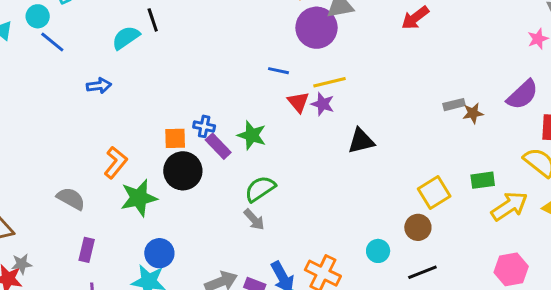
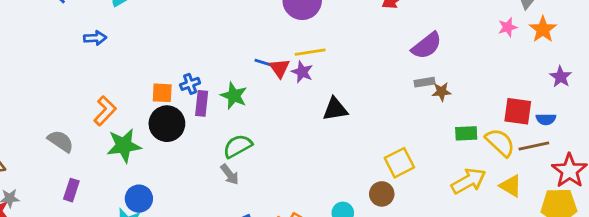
blue line: (279, 71) -> (264, 63), moved
purple semicircle: (522, 95) -> (427, 46), moved
blue cross: (204, 126) -> (190, 84), turned -36
purple rectangle: (218, 146) -> (202, 103), turned 45
green rectangle: (483, 180) -> (466, 133), moved

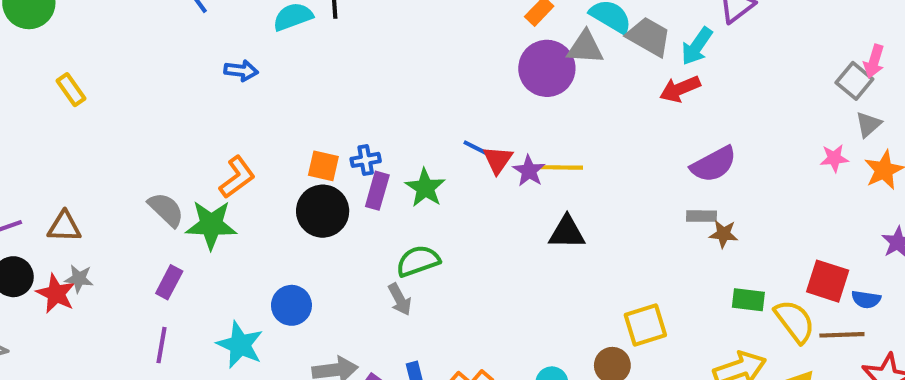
yellow line: (310, 52) -> (560, 167), moved
green star: (124, 146) -> (211, 225), moved
blue circle: (139, 199) -> (291, 305), moved

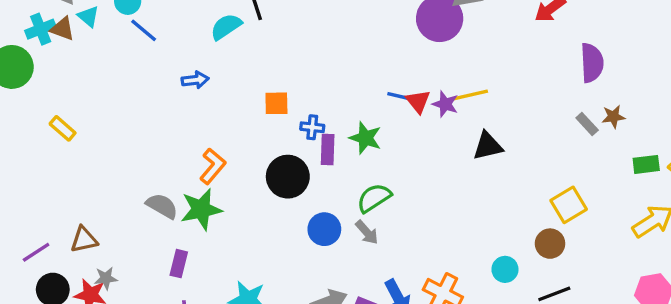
blue cross: (366, 160) -> (312, 127), turned 30
purple semicircle: (714, 164) -> (592, 63), turned -51
orange square: (323, 166) -> (276, 103), moved
gray rectangle: (701, 216) -> (587, 124), moved, turned 60
blue circle: (291, 305) -> (324, 229), moved

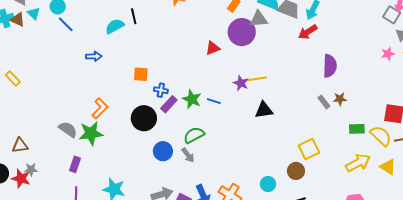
blue line: (399, 96) -> (214, 101), moved
red triangle: (418, 101) -> (213, 48), moved, turned 42
purple rectangle: (328, 150) -> (169, 104), turned 36

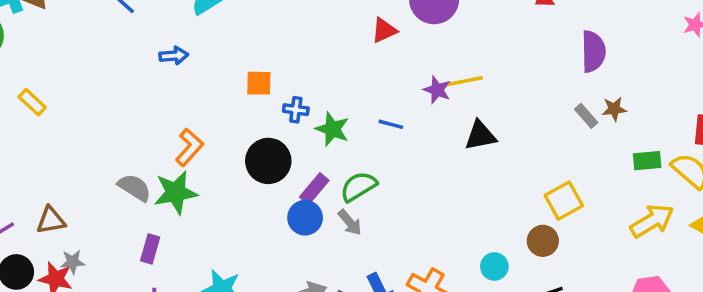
green star: (192, 99) -> (332, 129), moved
purple rectangle: (169, 104) -> (314, 189), moved

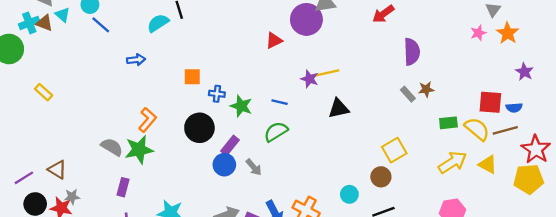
green semicircle: (359, 186) -> (276, 132), moved
brown triangle: (51, 220) -> (57, 170), turned 42

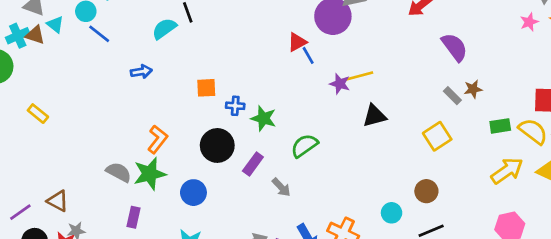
purple semicircle: (412, 52) -> (455, 47), turned -32
blue line: (280, 102) -> (308, 55), moved, turned 49
yellow square: (394, 150) -> (437, 136), moved
blue circle: (224, 165) -> (193, 193), moved

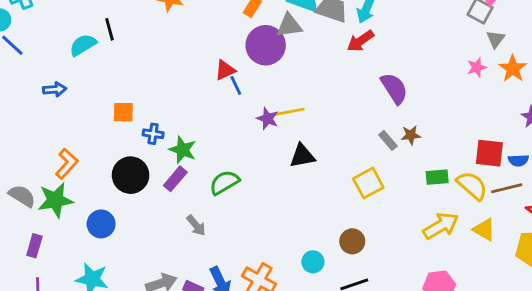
purple rectangle: (253, 164) -> (175, 179), moved

